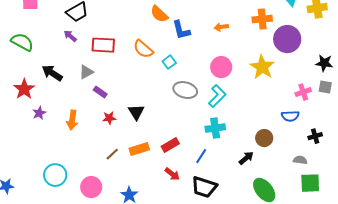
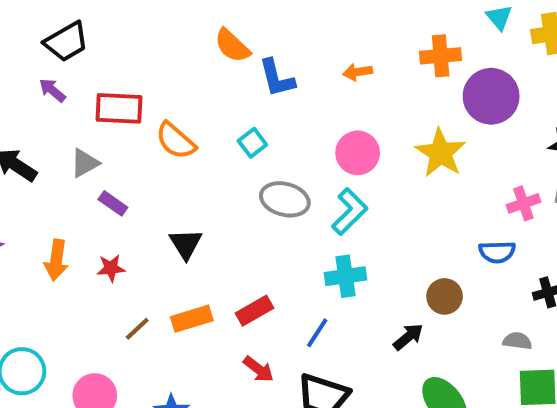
orange semicircle: (143, 49) -> (176, 141), moved
red star: (109, 118) -> (111, 268), moved

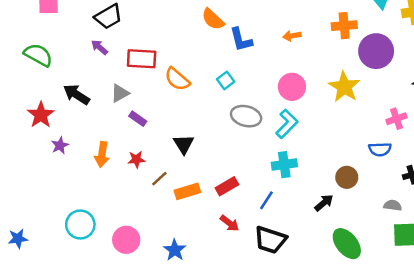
brown line: (137, 329) -> (159, 179), moved

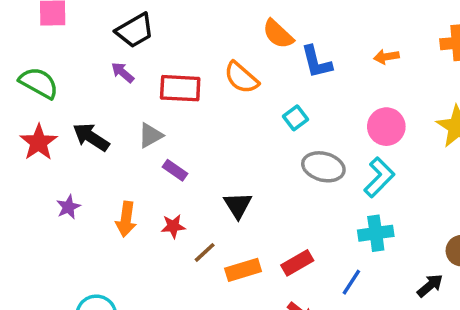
orange semicircle: (177, 79) -> (241, 78), moved
red star: (41, 115) -> (39, 142), moved

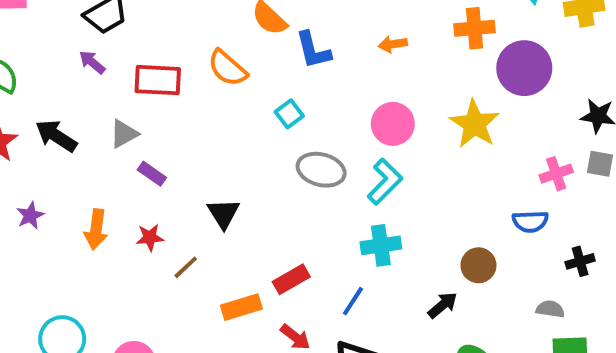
orange rectangle: (243, 270) -> (241, 307), moved

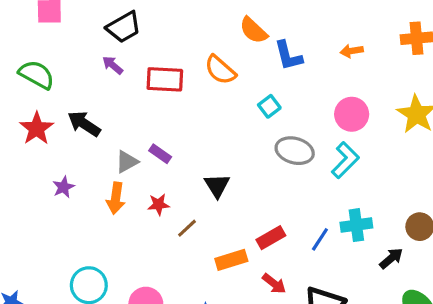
gray triangle: (124, 134) -> (127, 162), moved
cyan cross: (381, 245) -> (356, 225), moved
blue line: (353, 301) -> (320, 239), moved

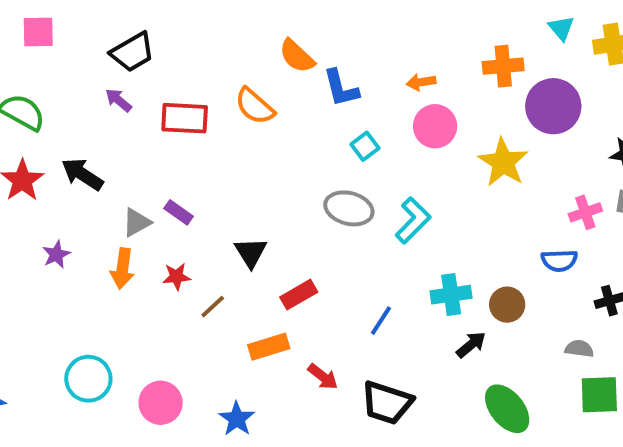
cyan square: (269, 106) -> (365, 146), moved
pink circle: (352, 114) -> (435, 126), moved
cyan cross: (356, 225) -> (451, 295), moved
red rectangle: (271, 238) -> (299, 295), moved

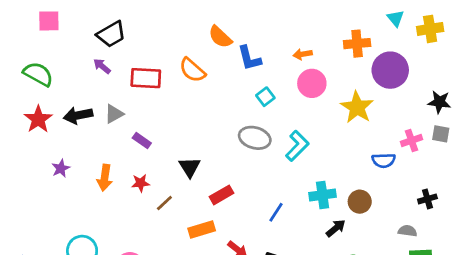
black arrow: (82, 174) -> (78, 115), turned -44
gray triangle: (136, 222) -> (114, 114), moved
blue semicircle: (559, 260) -> (384, 160), moved

